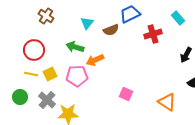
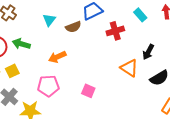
green arrow: (75, 47) -> (21, 44), moved
pink pentagon: (77, 76) -> (48, 86), moved
orange triangle: (167, 102) -> (129, 68), moved

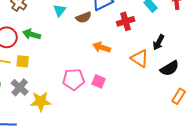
orange arrow: (57, 57) -> (102, 47), moved, turned 42
yellow square: (12, 71) -> (23, 61), turned 32
pink pentagon: (48, 86) -> (74, 79), moved

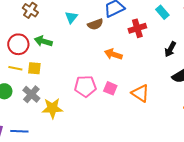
orange triangle: (140, 58) -> (140, 93), moved

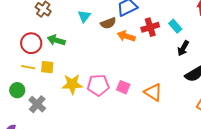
cyan rectangle: (162, 12) -> (175, 26), moved
orange arrow: (113, 54) -> (126, 36), moved
gray cross: (31, 94) -> (37, 104), moved
yellow star: (52, 108) -> (72, 84), moved

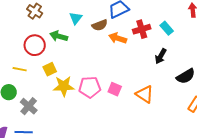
green arrow: (56, 40) -> (59, 36), moved
red circle: (31, 43) -> (35, 45), moved
black arrow: (183, 48) -> (161, 56), moved
yellow square: (47, 67) -> (50, 69), moved, turned -32

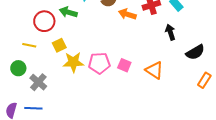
black arrow: (161, 56) -> (170, 32), turned 133

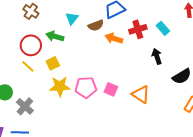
yellow line: (29, 45) -> (28, 66), moved, turned 32
yellow square: (59, 45) -> (53, 63), moved

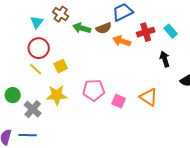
brown cross: (31, 11) -> (61, 14), moved
cyan triangle: (72, 18) -> (37, 22), moved
green arrow: (55, 36) -> (82, 28), moved
yellow star: (60, 86) -> (57, 95), moved
pink square: (111, 89) -> (119, 101), moved

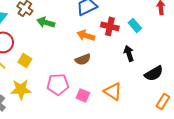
brown semicircle: (104, 28) -> (83, 59), moved
red cross: (146, 32) -> (110, 26), turned 30
yellow square: (61, 66) -> (25, 60), turned -32

